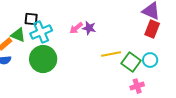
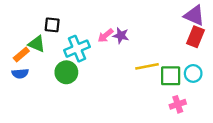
cyan cross: (41, 32) -> (77, 49), moved
green circle: (43, 59) -> (66, 72), size x0.7
green square: (131, 62) -> (171, 76), turned -36

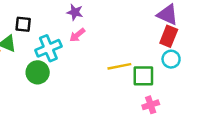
purple star: (121, 36) -> (75, 12), moved
cyan circle: (193, 73) -> (171, 59), moved

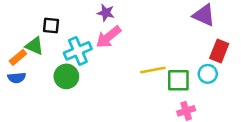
pink arrow: (77, 35) -> (108, 37), size x1.5
red rectangle: (169, 36) -> (219, 51), moved
cyan circle: (171, 59) -> (208, 74), moved

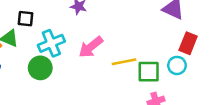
pink arrow: (108, 37) -> (91, 47), moved

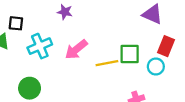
green circle: (40, 68) -> (30, 88), moved
green square: (149, 72) -> (130, 54), moved

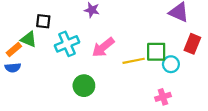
cyan circle: (156, 67) -> (171, 64), moved
green circle: (30, 88) -> (84, 86), moved

